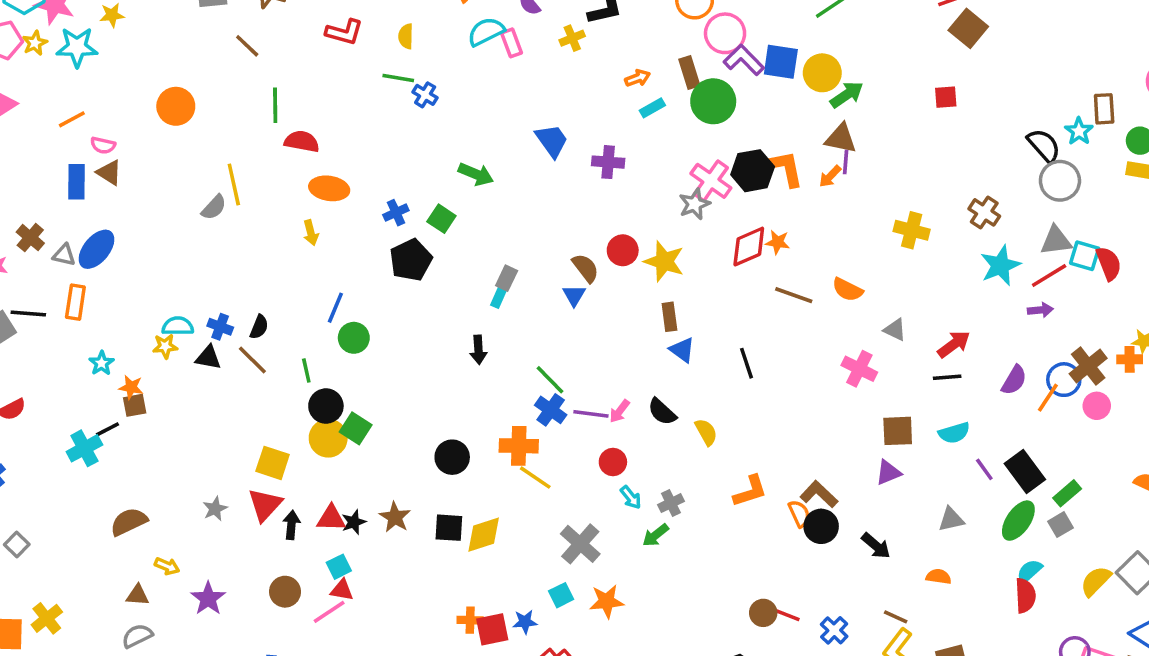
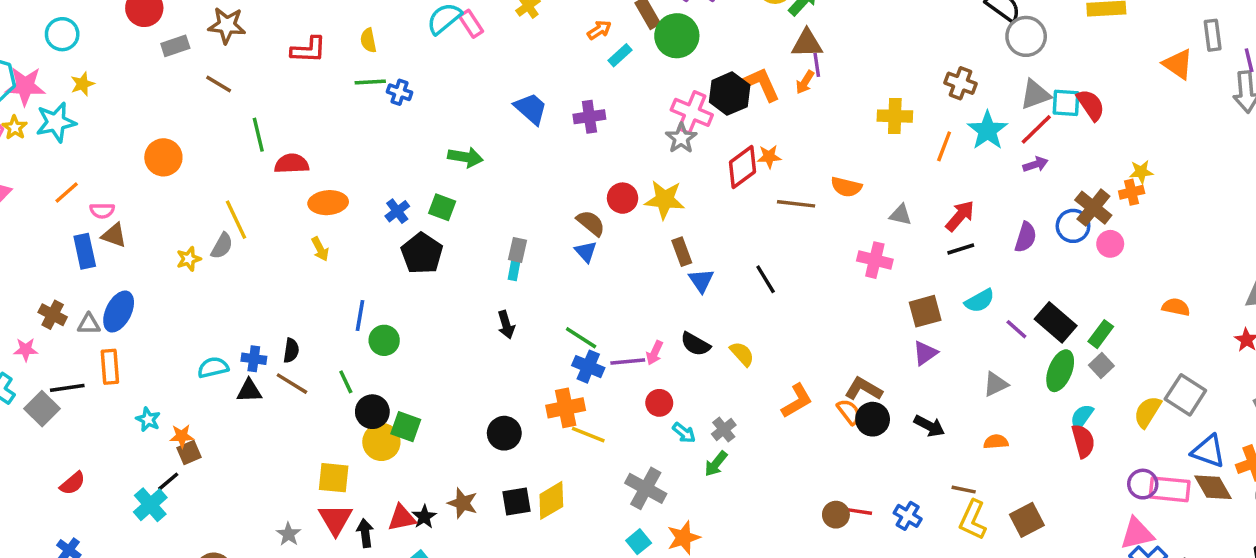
yellow star: (165, 346) -> (189, 259), moved
blue triangle: (682, 350) -> (701, 281), turned 32
orange line: (1048, 398) -> (944, 146), moved

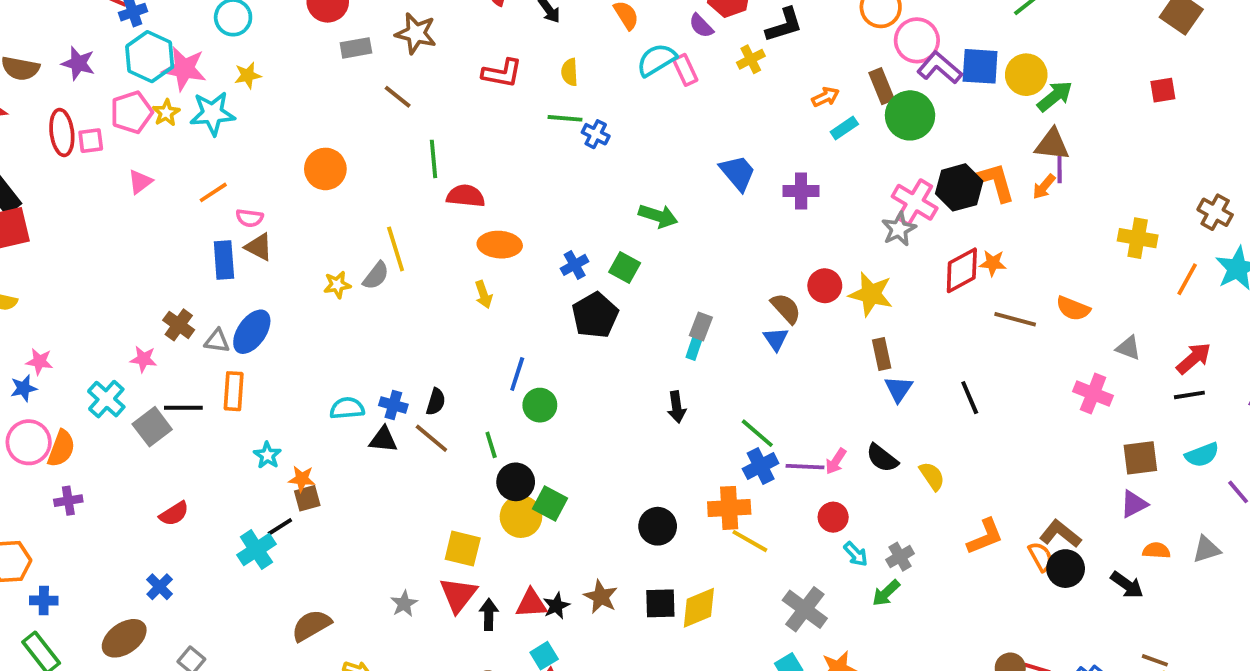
blue cross: (588, 367) -> (761, 466), turned 32
orange semicircle: (996, 442) -> (1156, 551), moved

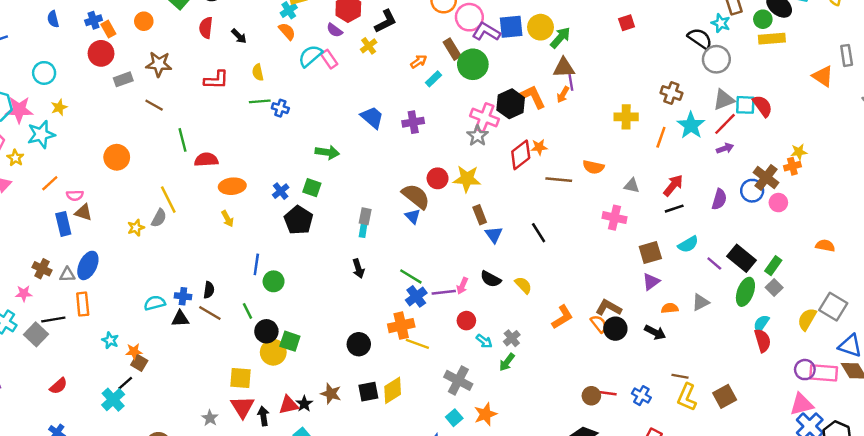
yellow star: (166, 113) -> (15, 158), moved
brown semicircle: (786, 308) -> (416, 196), size x1.4
brown square: (307, 498) -> (139, 363), turned -35

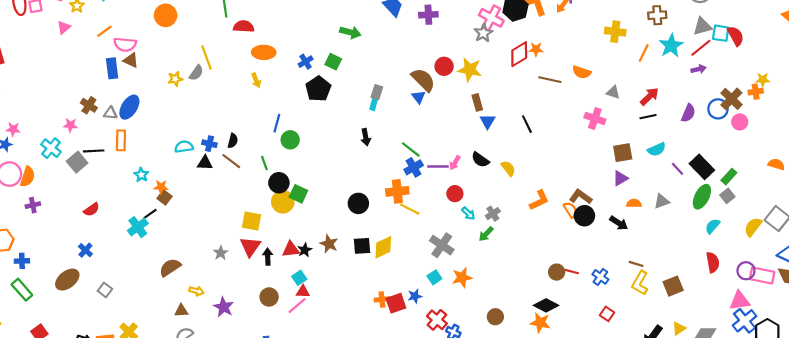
brown cross: (671, 93) -> (657, 15), turned -30
pink semicircle: (75, 195) -> (125, 44), size x1.5
red semicircle: (763, 341) -> (713, 262), moved

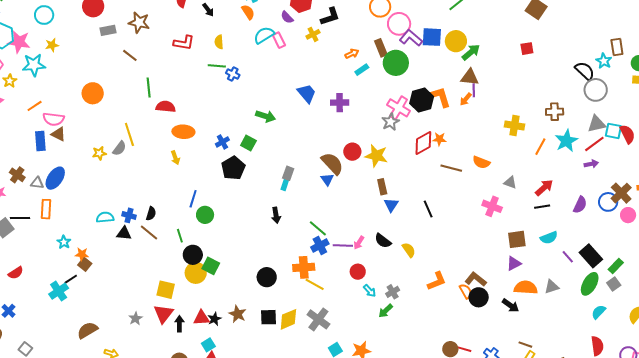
orange semicircle: (634, 203) -> (526, 288), size x1.6
gray cross: (442, 245) -> (318, 319), moved

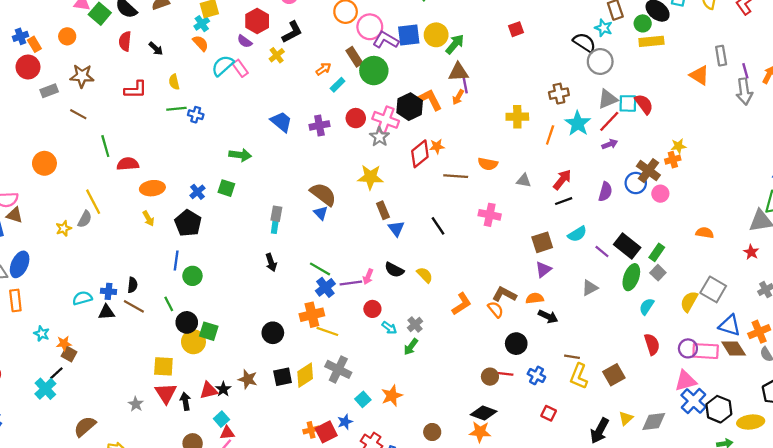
red circle: (352, 152) -> (356, 118), moved
black pentagon: (233, 168) -> (188, 223), moved
pink cross: (492, 206) -> (490, 215), moved
orange semicircle: (526, 288) -> (535, 298), moved, size x0.7
black circle: (479, 297) -> (516, 344), moved

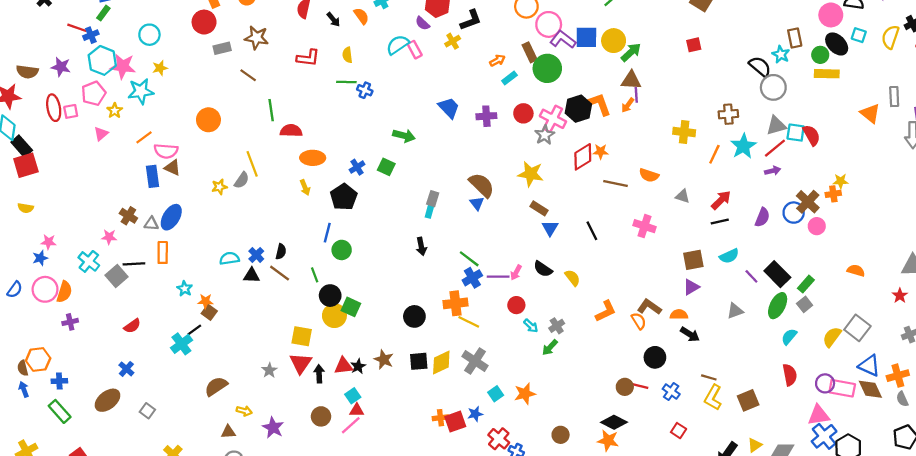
orange semicircle: (201, 43) -> (361, 16), moved
brown rectangle: (383, 210) -> (539, 208), turned -42
blue cross: (109, 291) -> (256, 255), turned 32

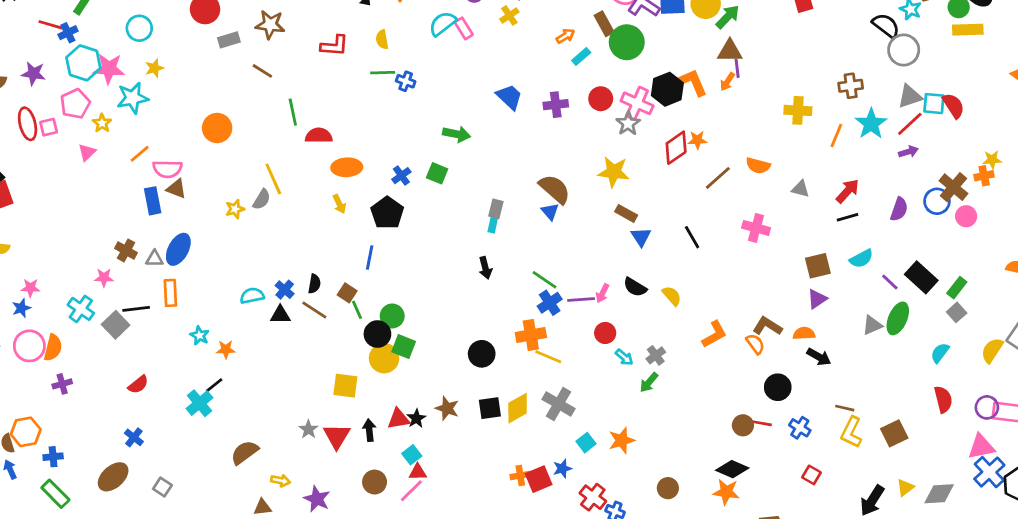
brown line: (616, 183) -> (718, 178), turned -50
green circle: (342, 250) -> (392, 316), moved
green ellipse: (778, 306) -> (898, 318), moved
brown square: (209, 312) -> (347, 293), moved
red triangle: (301, 363) -> (337, 436), moved

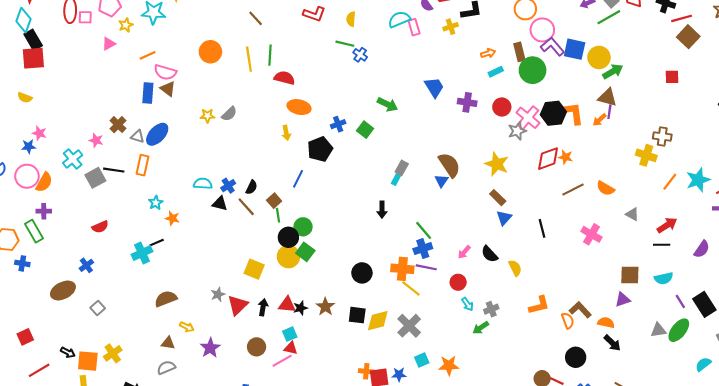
brown cross: (851, 86) -> (662, 136), moved
yellow line: (273, 179) -> (249, 59), moved
purple line: (581, 300) -> (426, 267), moved
green rectangle: (55, 494) -> (34, 231), moved

